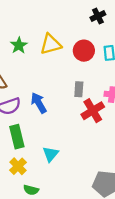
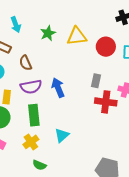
red cross: (93, 111) -> (106, 102), turned 30

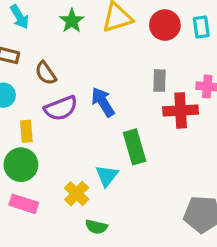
green rectangle: (34, 115) -> (134, 147), moved
cyan triangle: (62, 135) -> (107, 176), moved

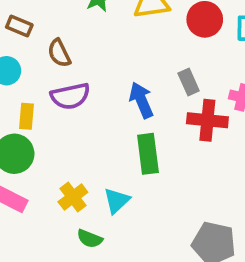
gray rectangle: (160, 81) -> (189, 82), turned -35
blue arrow: (103, 102) -> (141, 100), moved
cyan triangle: (107, 176) -> (117, 201), moved

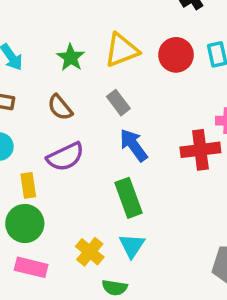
brown semicircle: (59, 53) -> (60, 107), moved
gray rectangle: (189, 82) -> (118, 103), moved
green rectangle: (148, 154) -> (129, 198), moved

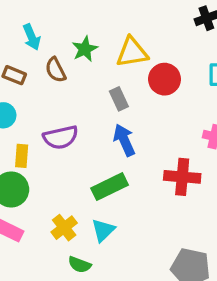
red circle: (176, 55) -> (165, 79), moved
brown semicircle: (60, 107) -> (56, 70), moved
red cross: (200, 150) -> (182, 177), moved
green rectangle: (129, 198) -> (110, 187), turned 72

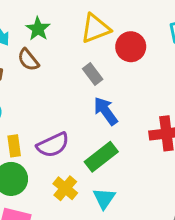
green star: (85, 49) -> (38, 29), moved
purple semicircle: (61, 137) -> (53, 145), moved
yellow cross: (64, 228) -> (65, 188), moved

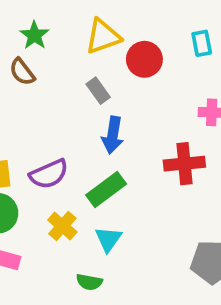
blue arrow: (106, 111) -> (113, 135), turned -136

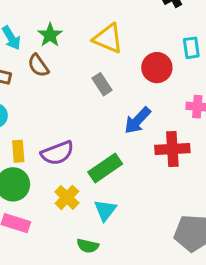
yellow triangle: (103, 36) -> (108, 39), turned 40
red circle: (144, 59) -> (157, 68), moved
blue arrow: (113, 135) -> (138, 120), moved, turned 32

